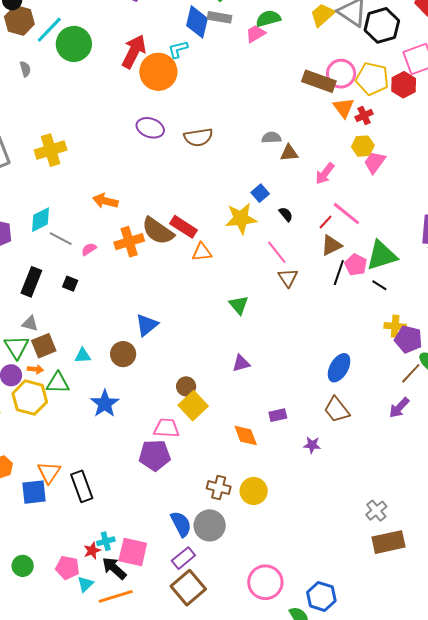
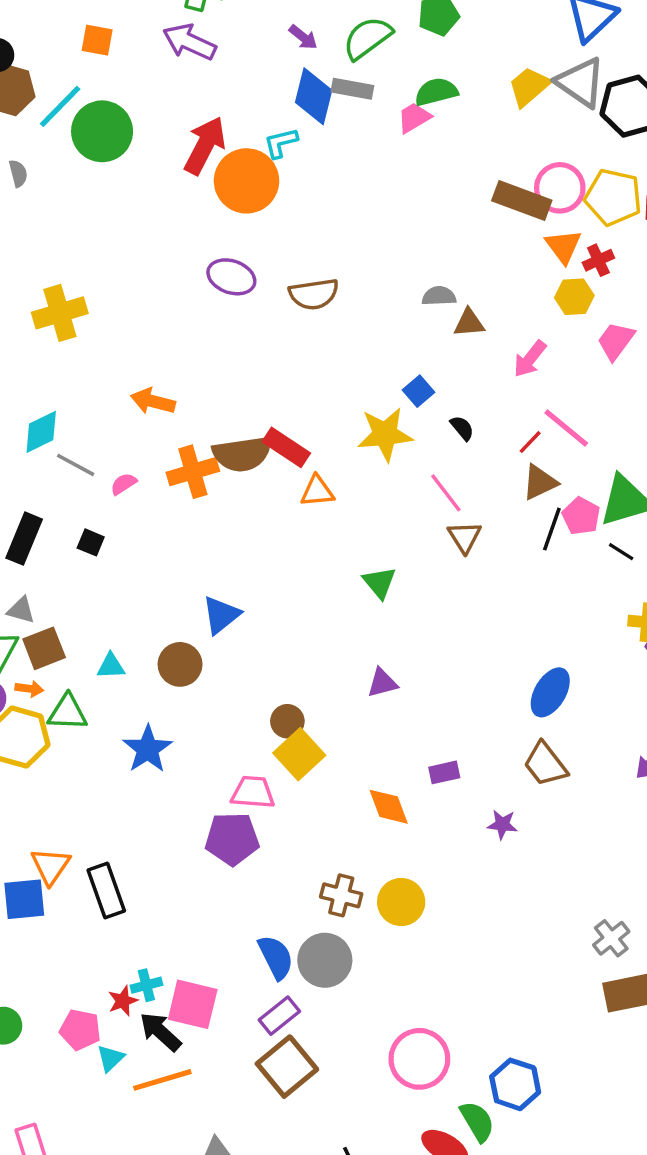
yellow hexagon: (363, 146) -> (574, 297), moved
brown semicircle: (158, 231) -> (242, 454), turned -44

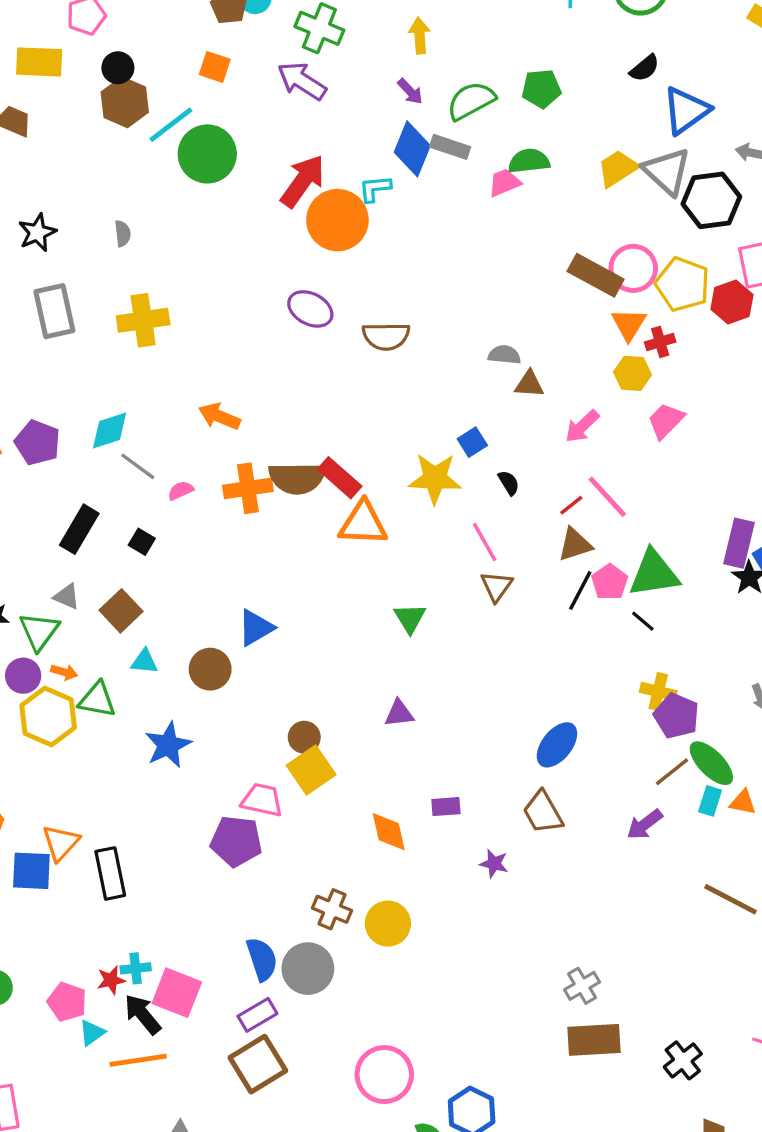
gray semicircle: (18, 173) -> (123, 233), moved
orange triangle: (317, 491) -> (363, 523), size x1.5
brown square: (44, 648) -> (121, 611), moved, turned -30

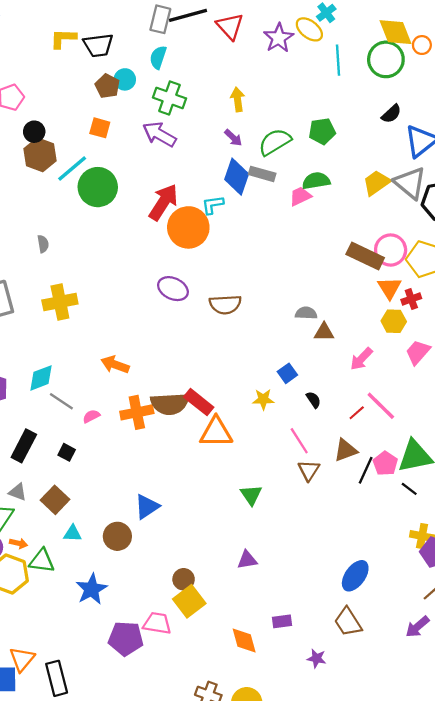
yellow star: (435, 478) -> (263, 399), size x0.6
brown triangle: (575, 545) -> (346, 450), moved
purple pentagon: (236, 841) -> (126, 639), moved

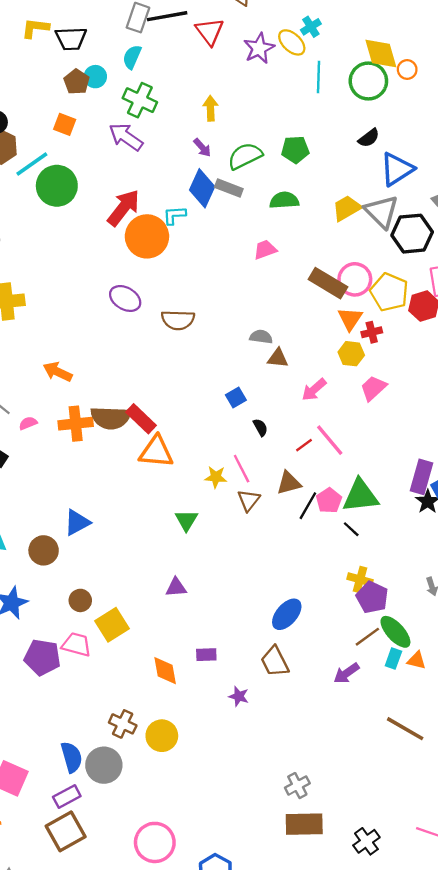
pink trapezoid: (300, 196) -> (265, 250), moved
yellow star: (263, 399) -> (216, 477), moved
brown circle: (184, 579) -> (80, 600), moved

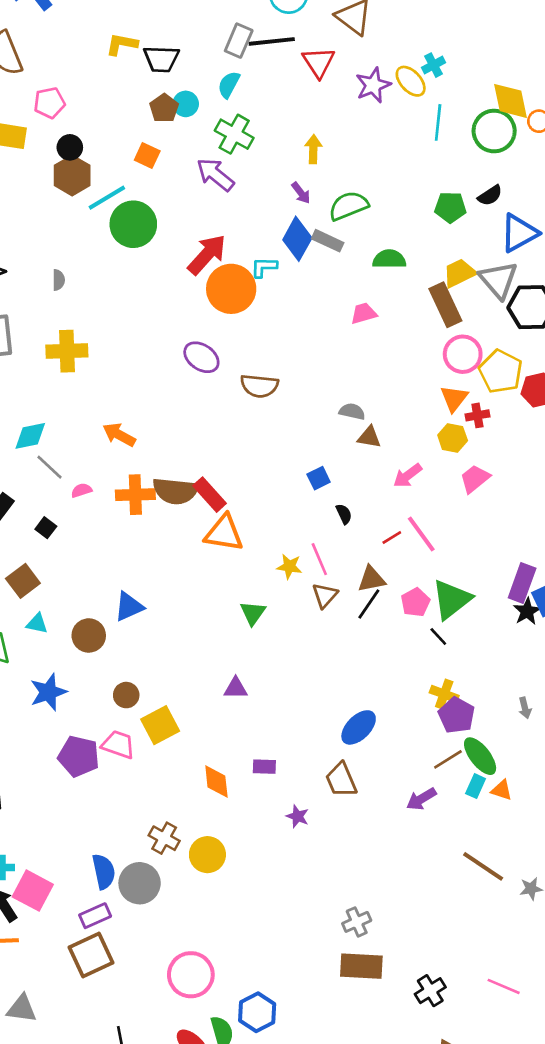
green pentagon: (295, 149) -> (450, 207), moved
brown rectangle: (328, 283) -> (445, 305), moved, turned 30
green triangle: (360, 496) -> (452, 599), turned -36
black line: (308, 506) -> (369, 604), moved

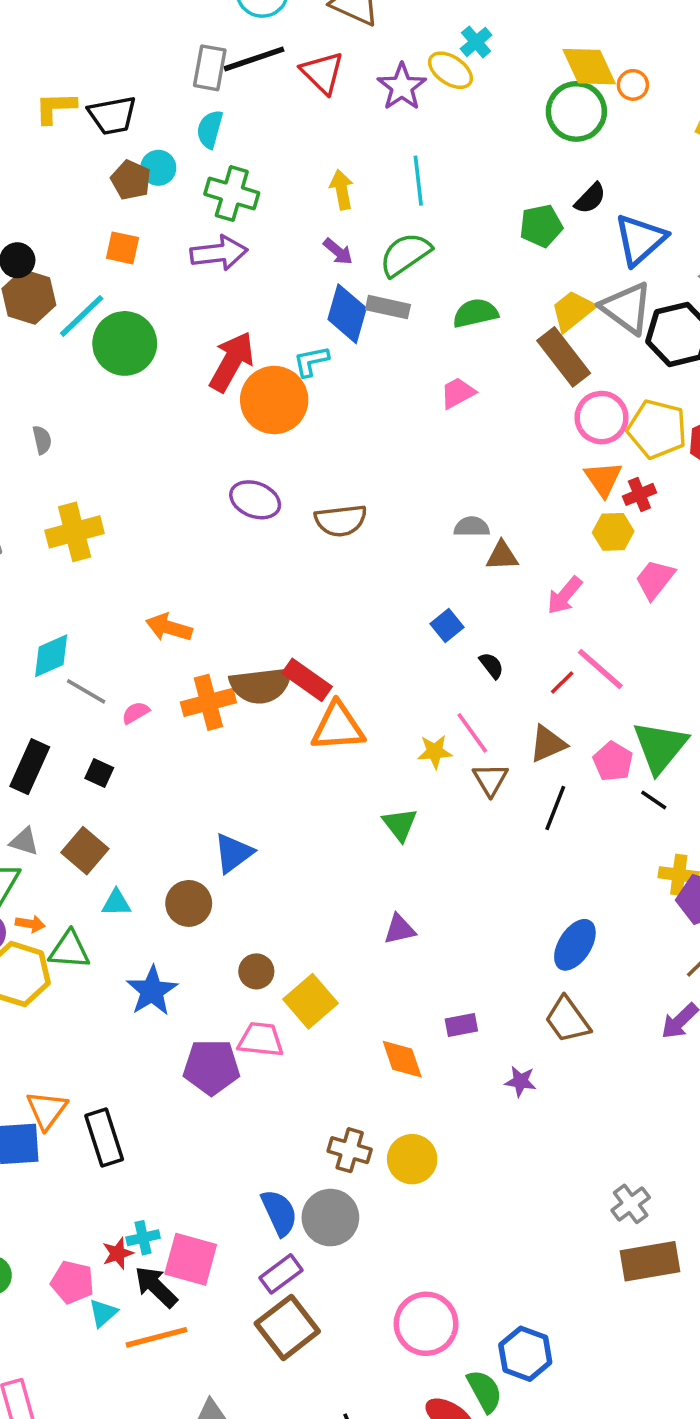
cyan line: (438, 122) -> (418, 181), moved
purple arrow: (215, 175) -> (219, 253), turned 147
black line: (369, 604) -> (555, 808), moved

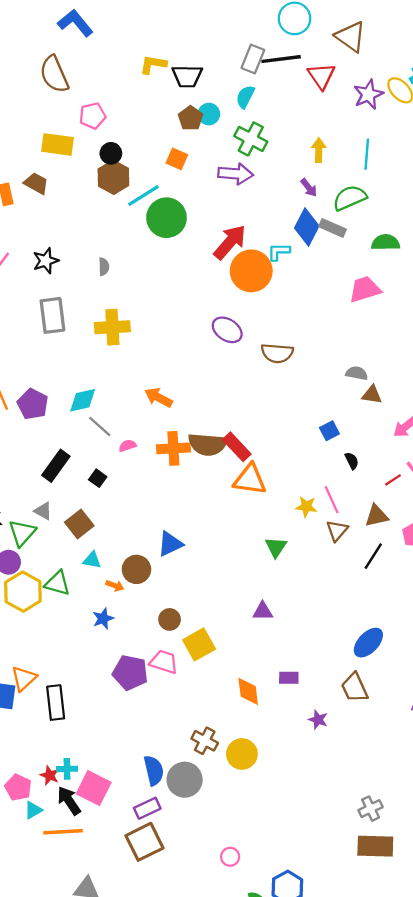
pink trapezoid: (458, 393) -> (365, 289), size x1.4
orange arrow: (30, 924) -> (115, 586), moved
blue star: (152, 991) -> (103, 618), size x0.7
red star: (118, 1253) -> (50, 775), turned 30
pink circle: (426, 1324) -> (230, 857), size x0.5

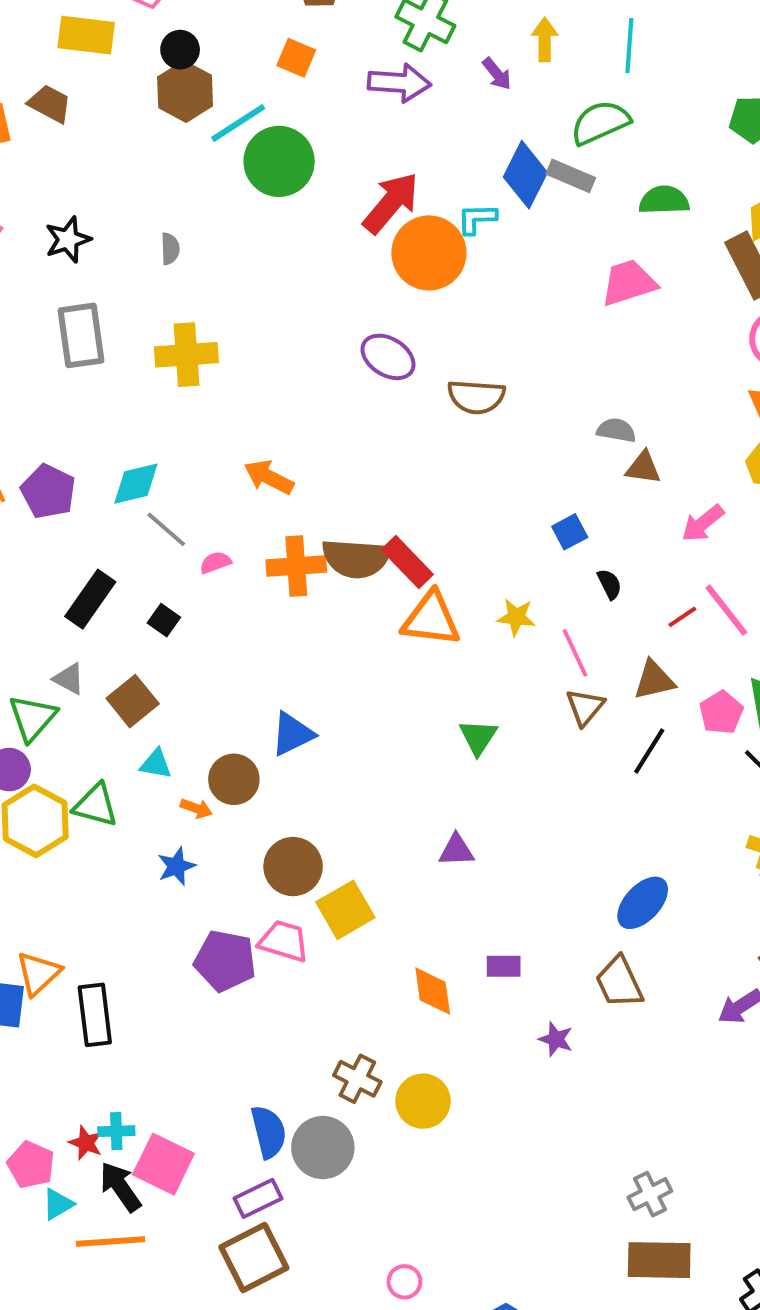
purple arrow: (309, 188) -> (497, 74), moved
yellow star: (306, 507) -> (516, 617), moved
brown circle: (170, 619) -> (293, 867), size x1.5

